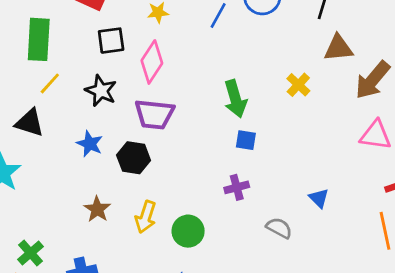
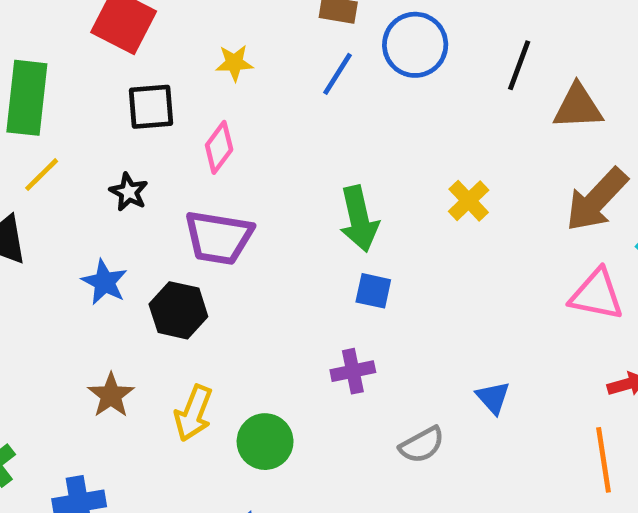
brown triangle: (338, 48) -> (578, 107), moved
pink diamond: (152, 62) -> (219, 147), size x0.7
black star: (101, 91) -> (129, 192), size x0.7
gray semicircle: (279, 228) -> (422, 445), turned 120

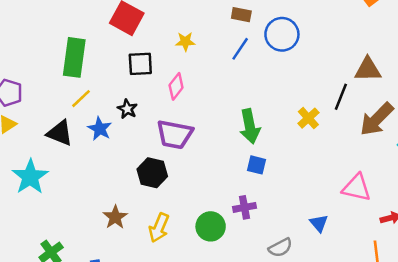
black line: (519, 65) -> (341, 97), moved
blue star: (104, 282) -> (100, 129), moved
pink triangle: (597, 295) -> (357, 188), moved
green circle: (265, 442) -> (211, 226), moved

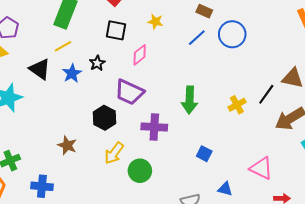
blue square: (256, 165) -> (204, 154), moved
purple cross: (244, 207) -> (154, 127), moved, size x1.4
brown star: (115, 217) -> (67, 145), turned -30
blue triangle: (319, 223) -> (225, 189), turned -49
yellow arrow: (159, 228) -> (114, 153), moved

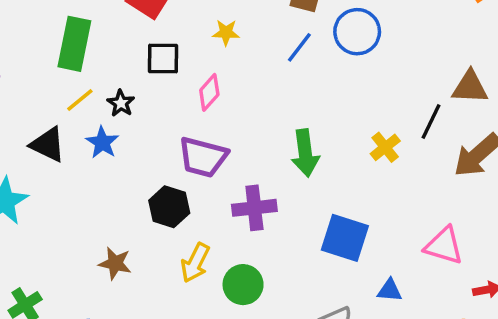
black star: (97, 63) -> (121, 103), moved
blue square: (204, 154) -> (345, 238), size x1.8

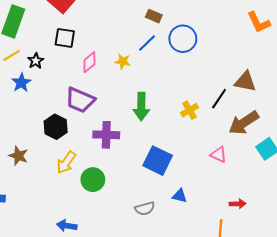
yellow star: (226, 33) -> (123, 61), moved
pink triangle: (444, 246) -> (219, 155), moved, size x0.7

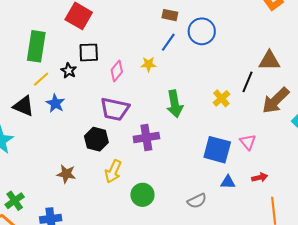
black star: (36, 61) -> (69, 71), moved
pink triangle: (219, 155) -> (248, 142), moved, turned 36
blue square: (158, 161) -> (217, 150), moved
green circle: (93, 180) -> (142, 195), moved
red arrow: (238, 204) -> (260, 177), moved

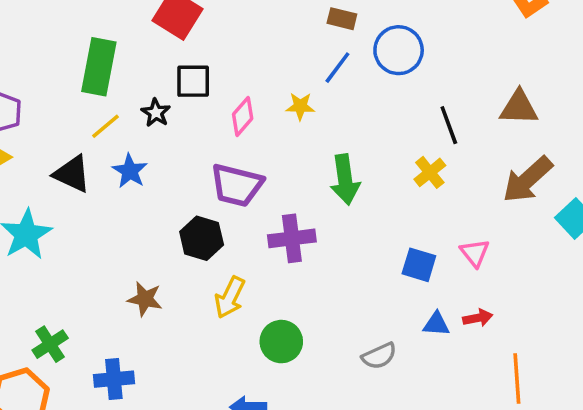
black line: (248, 82) -> (449, 125), moved, turned -45
blue square: (217, 150) -> (419, 265), size x0.7
red arrow: (260, 177) -> (478, 318), moved

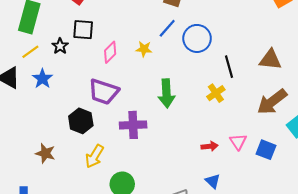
blue circle: (399, 50) -> (197, 38), moved
blue square: (419, 265) -> (266, 150), moved
red arrow: (478, 318) -> (210, 146), moved
blue triangle: (436, 324) -> (213, 181), turned 35

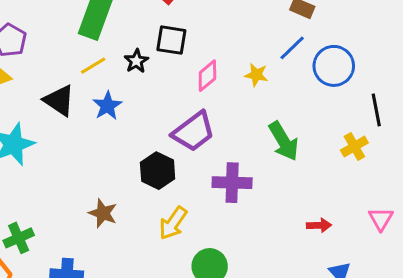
purple trapezoid: (104, 92) -> (194, 132), turned -60
green arrow: (166, 93) -> (284, 141), turned -32
red arrow: (210, 146) -> (319, 225), moved

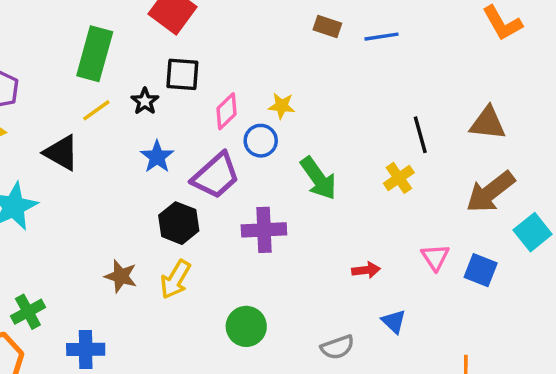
blue line: (292, 48) -> (382, 37), moved, turned 40
blue circle: (334, 66) -> (261, 141), moved, size x0.7
blue star: (107, 106) -> (157, 157), moved
yellow arrow: (173, 223) -> (175, 279), moved

